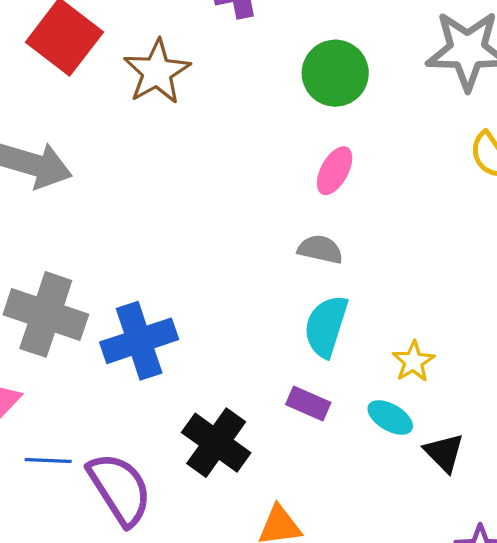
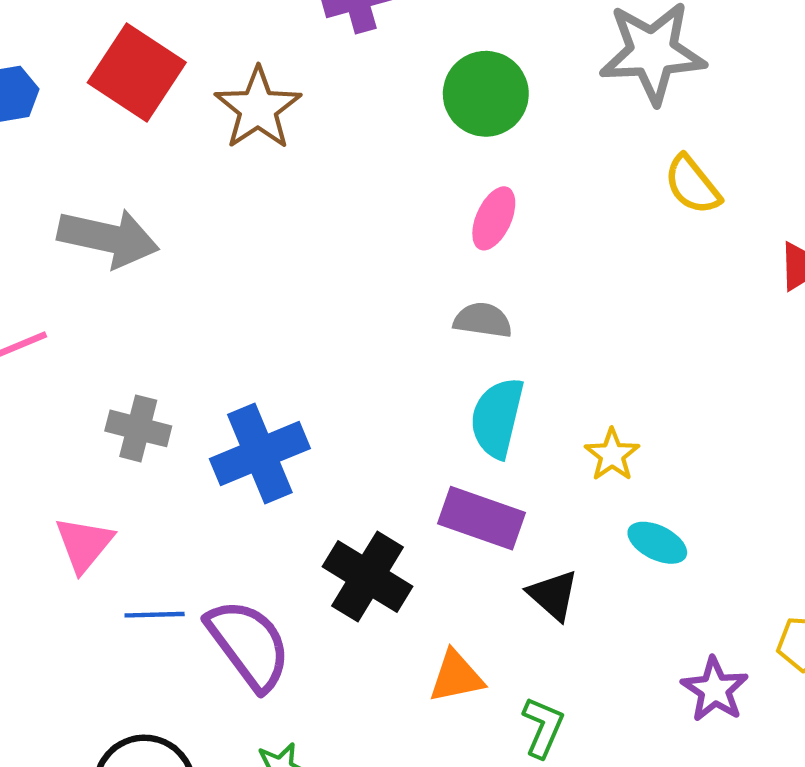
gray cross: (46, 314) -> (138, 428), size x0.6
purple rectangle: (308, 404) -> (481, 518), size x1.5
cyan ellipse: (390, 417) -> (657, 543), moved
black triangle: (444, 453) -> (553, 595), moved

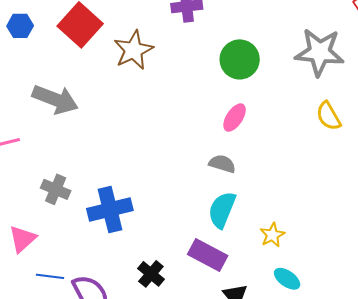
black cross: (368, 577) -> (151, 274), size x0.7

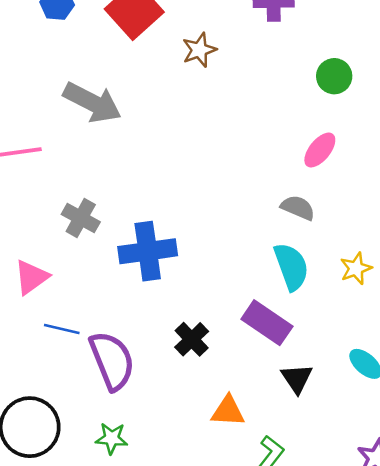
brown star: (133, 50) -> (199, 50), size x0.7
green circle: (240, 59) -> (334, 76), size x0.7
cyan semicircle: (222, 210) -> (291, 267), turned 132
yellow star: (272, 235) -> (356, 268), moved

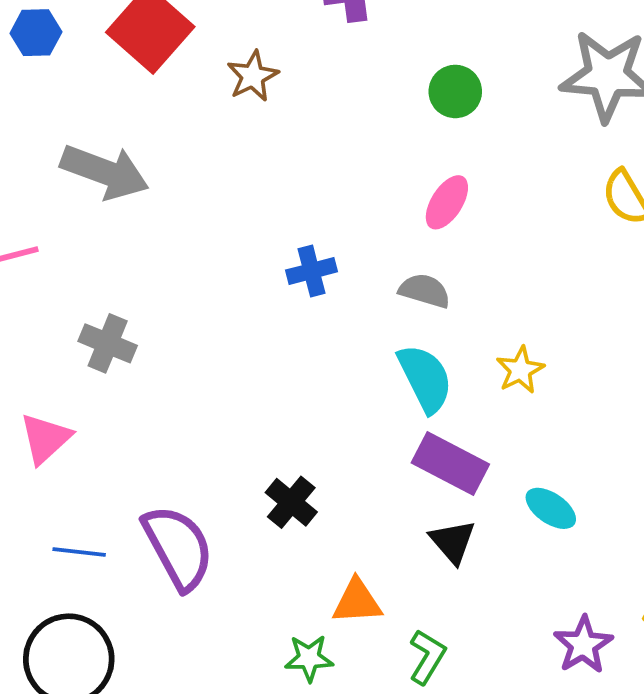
blue cross: (148, 251) -> (312, 271), moved, size x0.6
purple rectangle: (267, 323) -> (450, 463), moved
blue line: (62, 329) -> (79, 552), moved
green star: (112, 438) -> (309, 658), moved

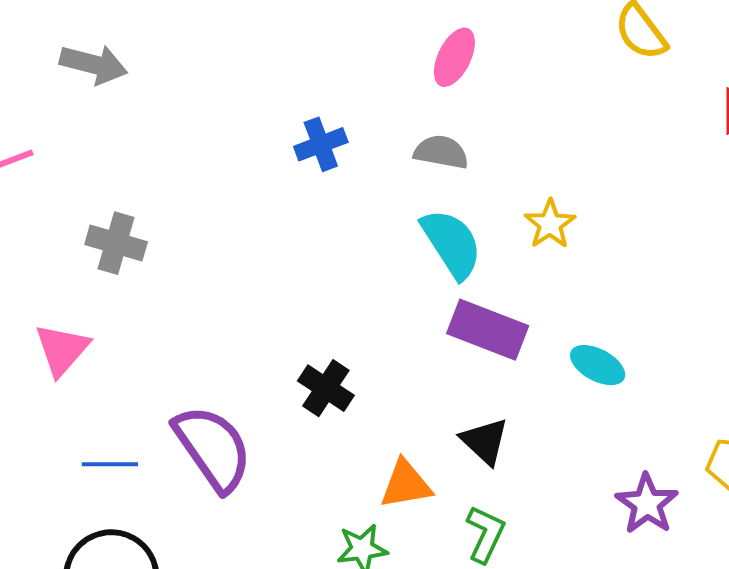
gray arrow: (105, 172) -> (94, 64), size x0.7
black triangle: (453, 542) -> (485, 441), moved

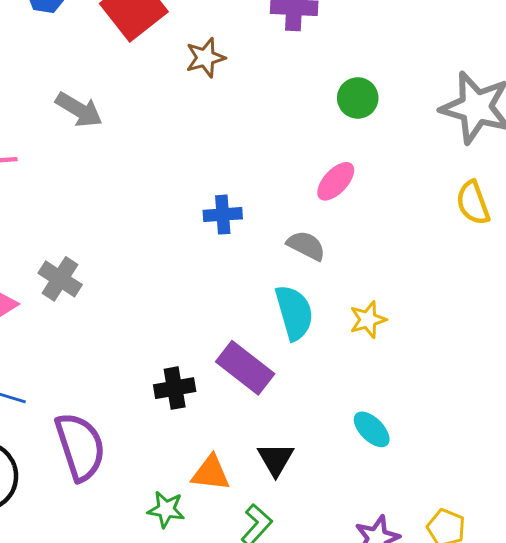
gray cross: (116, 243) -> (60, 279), moved
purple rectangle: (488, 330) -> (245, 368), moved
black cross: (326, 388) -> (175, 388), turned 30
purple semicircle: (213, 448) -> (80, 447), moved

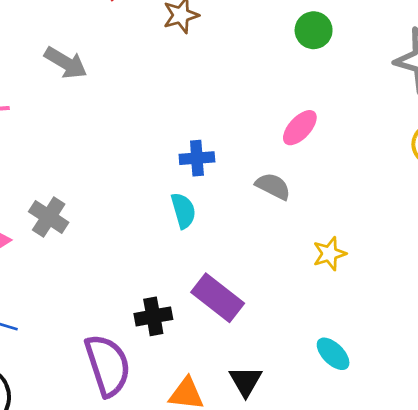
green circle: (358, 98) -> (314, 30), moved
cyan semicircle: (294, 313) -> (183, 211), moved, size x0.7
purple semicircle: (80, 447) -> (108, 365), moved

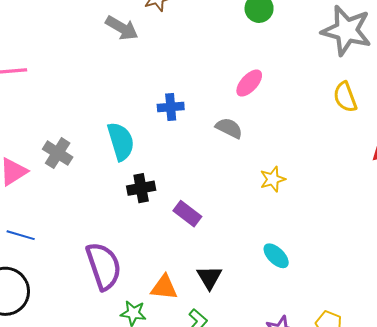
gray arrow: (66, 63) -> (122, 28), moved
cyan semicircle: (183, 211) -> (121, 141), moved, size x1.4
purple rectangle: (218, 298) -> (187, 214), size x0.7
black cross: (153, 316) -> (141, 188), moved

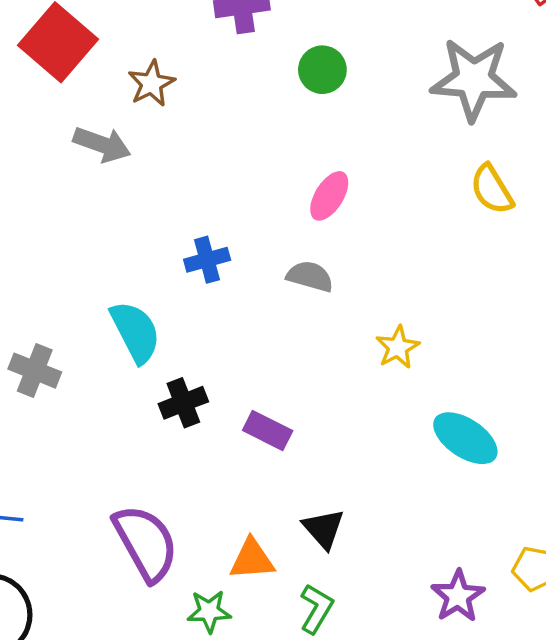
cyan ellipse: (276, 256) -> (465, 438), moved, size x1.4

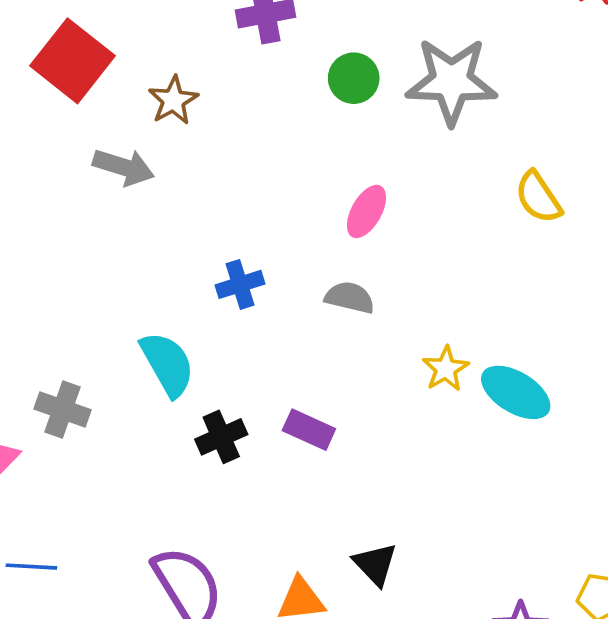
gray star: (474, 79) -> (451, 81), moved
purple rectangle: (268, 431) -> (309, 430), moved
cyan ellipse: (465, 438) -> (516, 392), moved

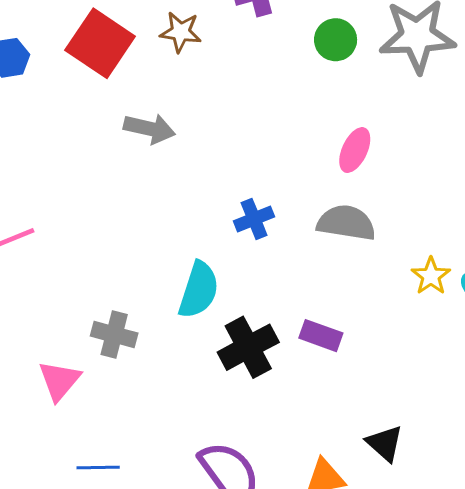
brown star: (173, 100) -> (181, 32), moved, turned -30
gray semicircle: (350, 298) -> (346, 223), size x1.4
cyan semicircle: (167, 364) -> (199, 290), turned 52
black cross: (221, 437) -> (248, 347), size x1.4

